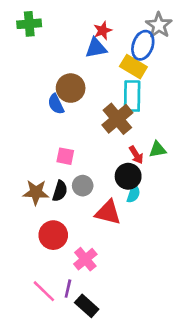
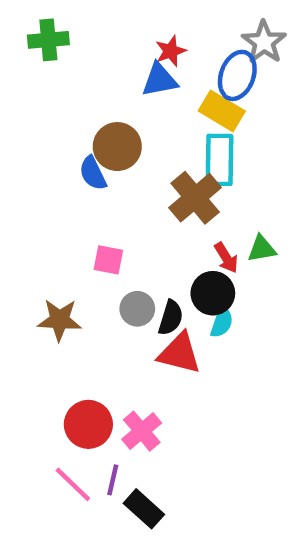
black semicircle: (60, 191) -> (171, 318), moved
red circle: (53, 235) -> (88, 424), moved

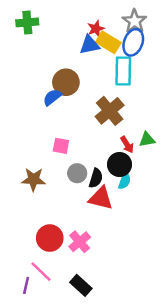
gray star: (264, 42) -> (134, 21), moved
yellow rectangle: (222, 111) -> (108, 42), moved
cyan rectangle: (220, 160) -> (123, 71), moved
blue semicircle: (93, 173) -> (52, 97), turned 78
purple line: (113, 480) -> (26, 285), moved

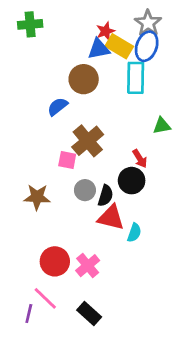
brown circle: (66, 82) -> (84, 79), moved
brown cross: (110, 111) -> (88, 141), moved
green triangle: (147, 140) -> (162, 126), moved
cyan semicircle: (125, 181) -> (134, 233), moved

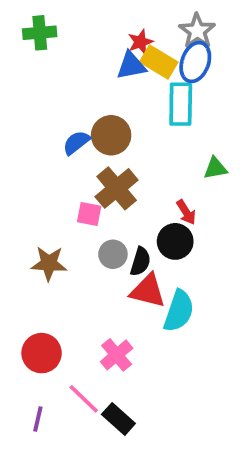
brown circle: (84, 79) -> (111, 135), moved
cyan semicircle: (134, 233) -> (179, 311), size x1.6
red circle: (55, 261) -> (42, 353), moved
pink line: (45, 298) -> (84, 399), moved

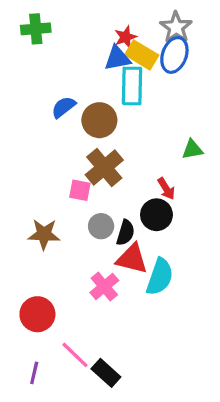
cyan rectangle: (181, 104) -> (132, 86), moved
blue semicircle: (76, 143) -> (64, 107), moved
pink cross: (117, 355) -> (104, 286), moved

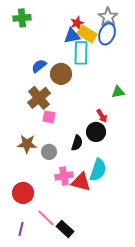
brown cross: (104, 167) -> (39, 98), moved
gray circle: (101, 226) -> (49, 152), moved
red triangle: (132, 259) -> (81, 182), moved
pink cross: (104, 286) -> (64, 176), turned 30

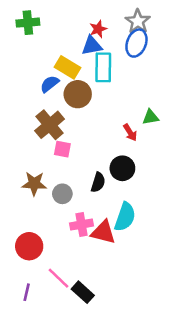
yellow rectangle: (87, 34) -> (67, 67), moved
red arrow: (102, 116) -> (130, 132), moved

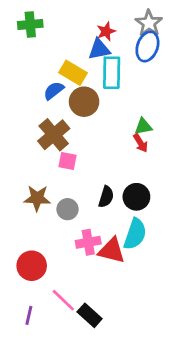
green triangle: (151, 117) -> (143, 126), moved
black circle: (122, 168) -> (136, 197), moved

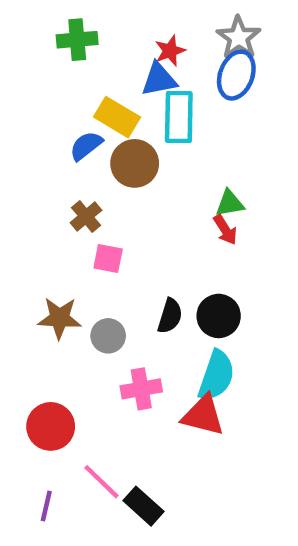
green cross: (30, 24) -> (77, 40), moved
brown cross: (54, 135) -> (86, 216), size x0.6
red triangle: (112, 251) -> (203, 415), moved

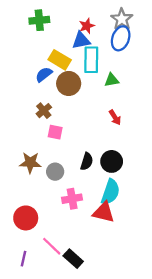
green triangle: (230, 203) -> (112, 80), moved

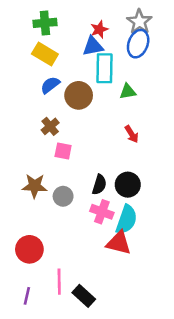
yellow rectangle: (60, 60) -> (45, 54), moved
pink cross: (72, 199) -> (102, 212), moved, turned 30
pink line: (52, 246) -> (59, 282), turned 45

